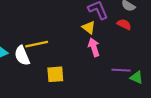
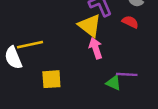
yellow triangle: (89, 27) -> (90, 26), size x1.5
green triangle: (137, 77) -> (114, 83), moved

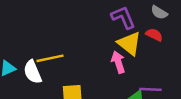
yellow triangle: (90, 26) -> (129, 43), moved

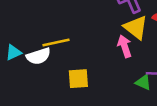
white semicircle: (33, 72) -> (38, 56), turned -85

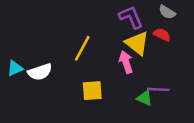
yellow line: (56, 42) -> (82, 48), moved, turned -50
yellow square: (78, 79) -> (92, 91), moved

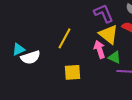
cyan triangle: (15, 68) -> (19, 49), moved
green triangle: (145, 98) -> (115, 57), moved

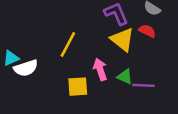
pink arrow: (100, 49) -> (100, 69), moved
green triangle: (115, 57) -> (125, 77), moved

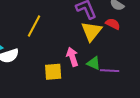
yellow triangle: (122, 40) -> (91, 31), turned 30
yellow line: (68, 45) -> (34, 26), moved

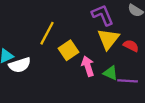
red semicircle: (113, 24) -> (131, 46), moved
yellow square: (53, 72) -> (69, 50), moved, turned -30

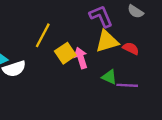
yellow triangle: (108, 39) -> (107, 41), turned 35
pink arrow: (88, 66) -> (81, 58), moved

